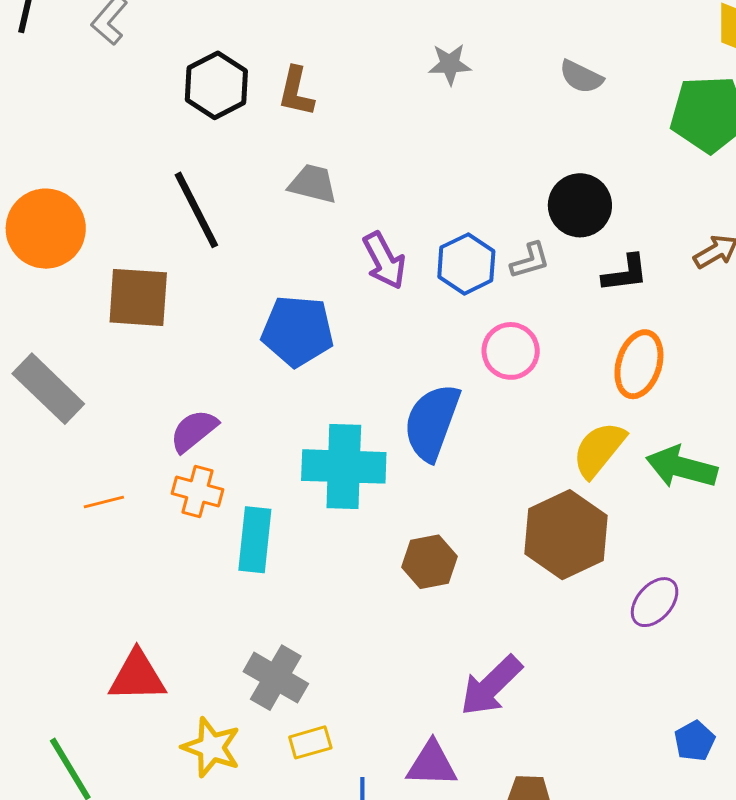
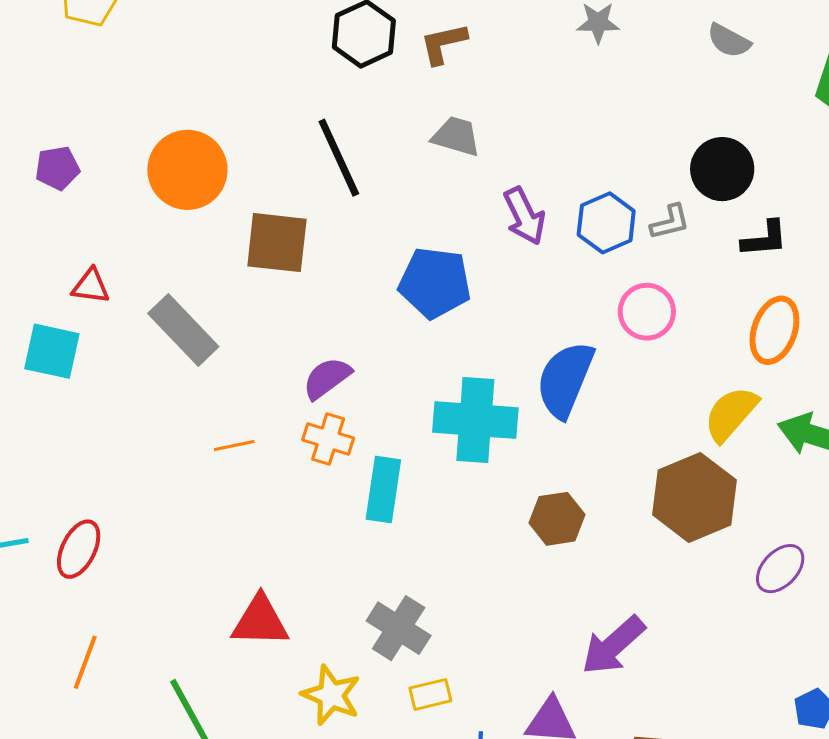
brown L-shape: (296, 92) -> (443, 43), turned 62

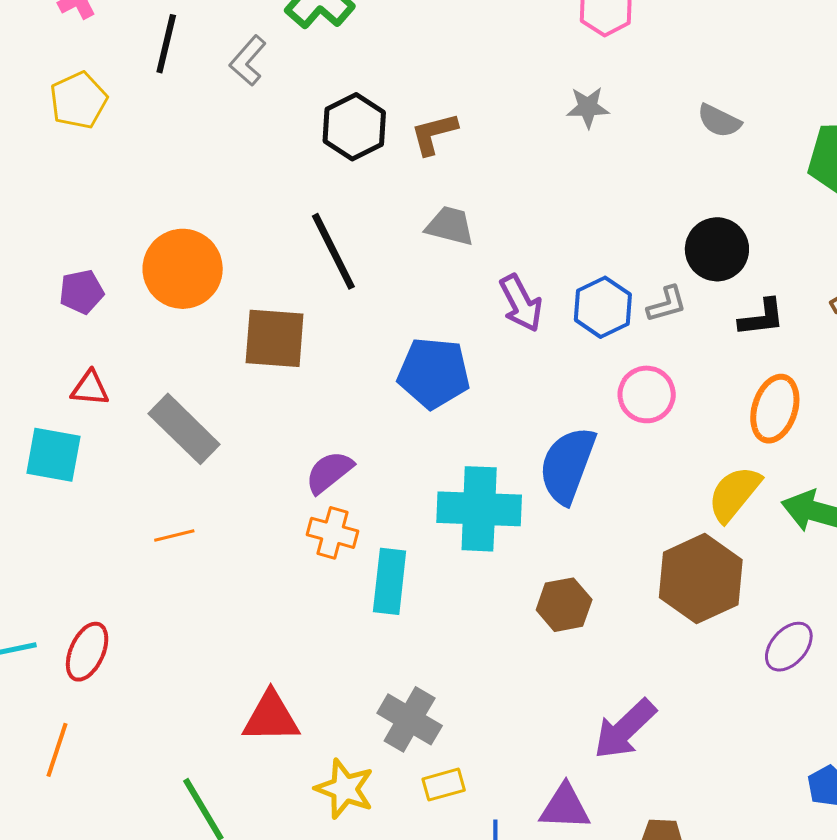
purple pentagon: (57, 168) -> (81, 292), moved
orange line: (234, 445) -> (174, 536), moved
orange line: (85, 662) -> (57, 750), moved

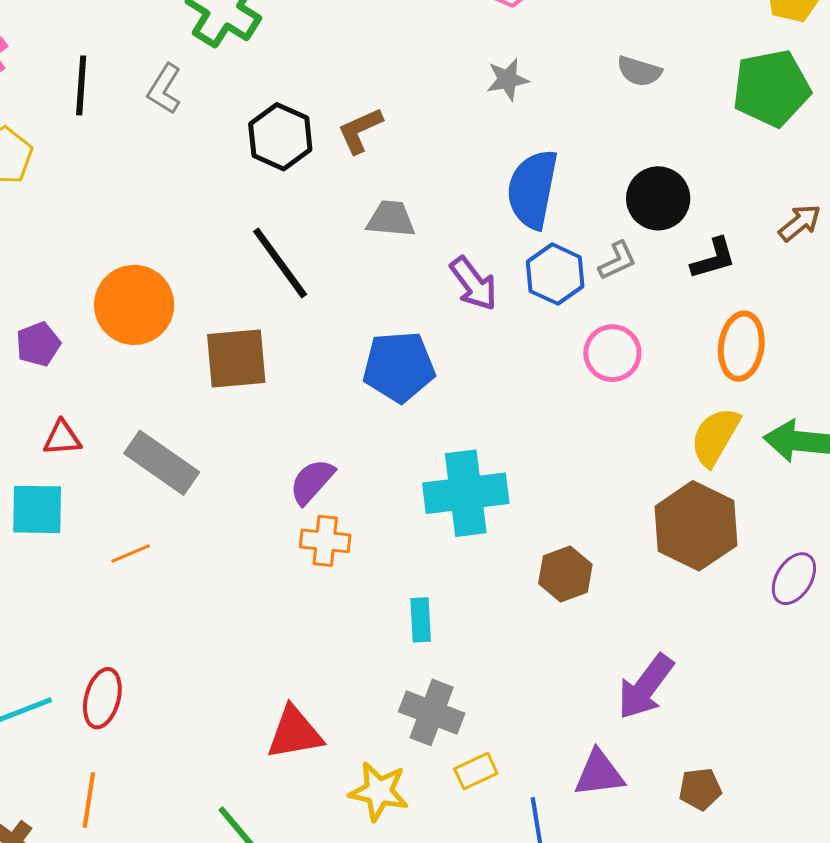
blue semicircle: (567, 465) -> (532, 189), moved
orange line: (174, 536) -> (131, 553), moved
cyan rectangle: (390, 581) -> (421, 620), moved, size x0.7

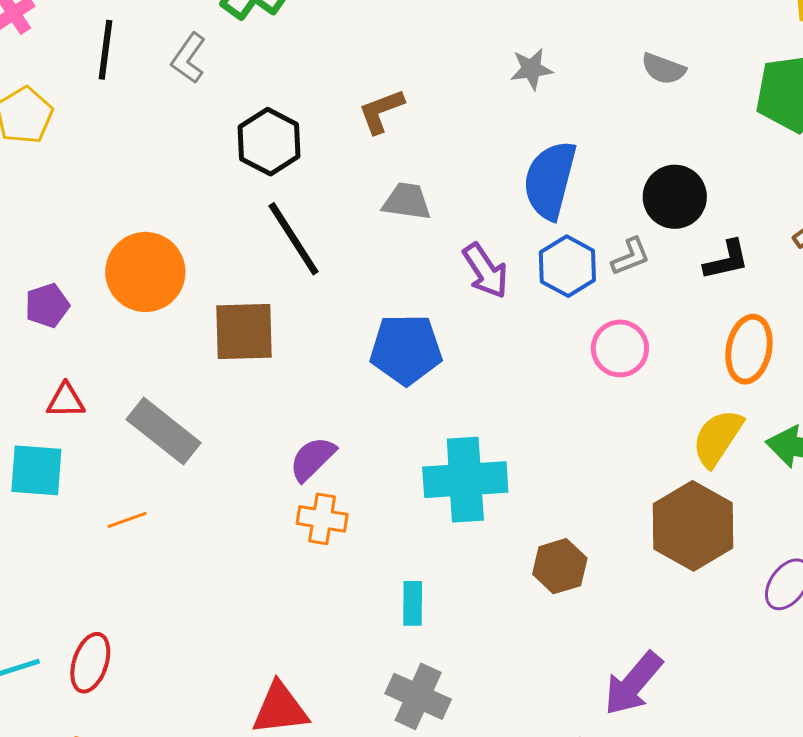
black hexagon: (280, 137) -> (269, 142), moved

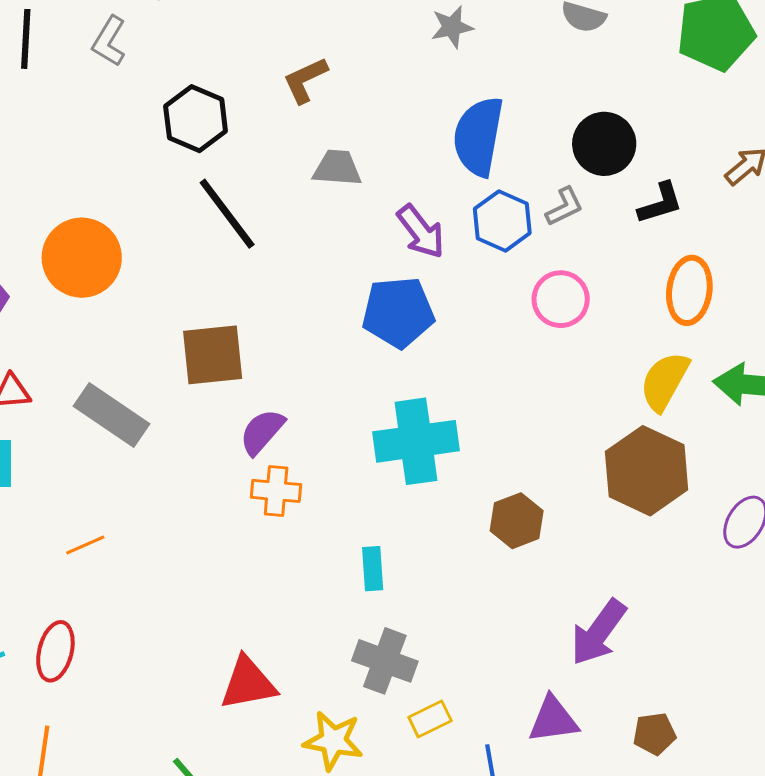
brown square: (244, 331) -> (213, 355), moved
blue pentagon: (406, 349) -> (398, 312), moved
orange line: (127, 520) -> (85, 545), moved

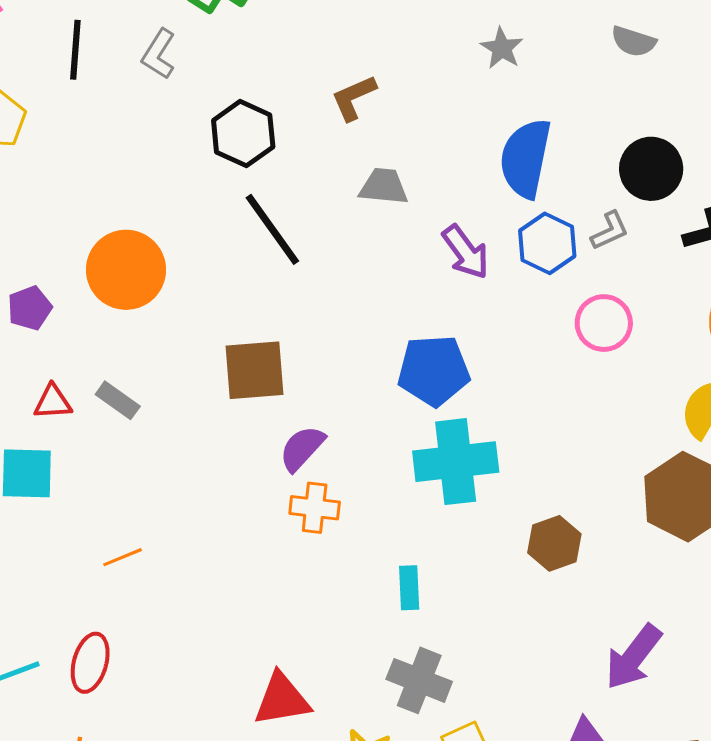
gray star: (452, 27) -> (502, 48), turned -30
blue pentagon: (398, 312) -> (434, 370), moved
gray rectangle: (111, 415) -> (118, 400), moved, size x0.6

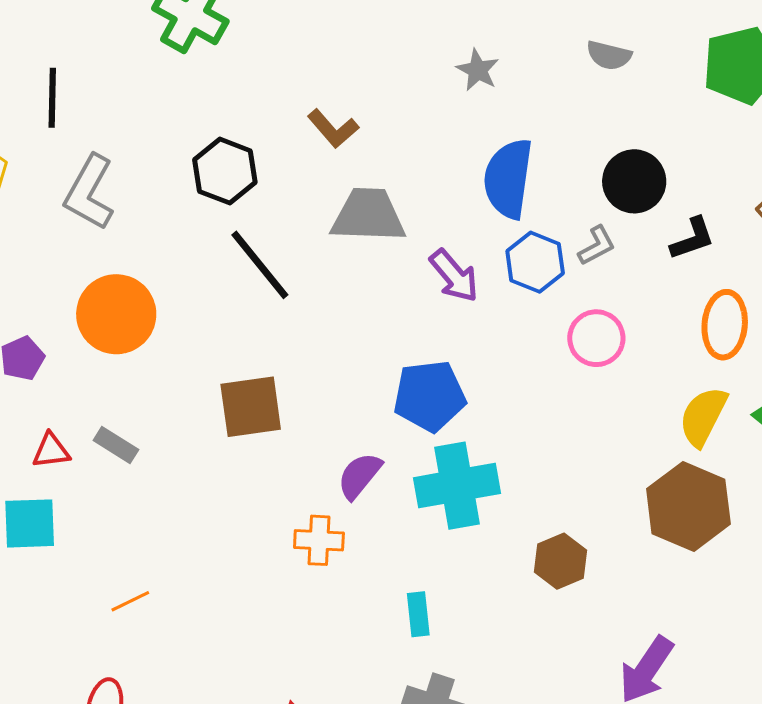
gray L-shape: (159, 54) -> (89, 192), moved, size x1.5
brown L-shape: (354, 98) -> (333, 129), turned -104
gray trapezoid: (384, 186) -> (368, 215), size x1.5
purple semicircle: (302, 448) -> (359, 476), moved

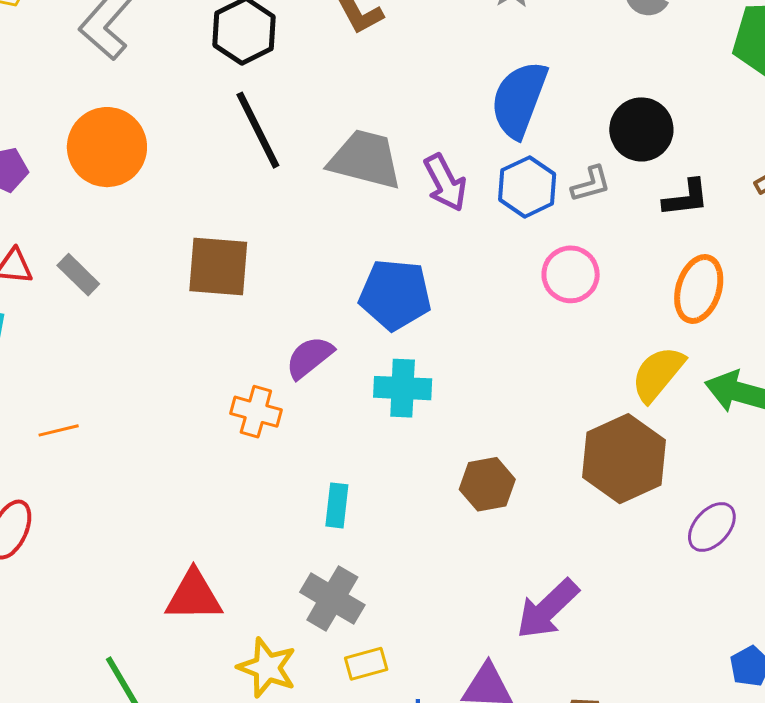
gray trapezoid: (368, 215) -> (365, 159), moved
cyan cross: (457, 486) -> (403, 388), size x0.7

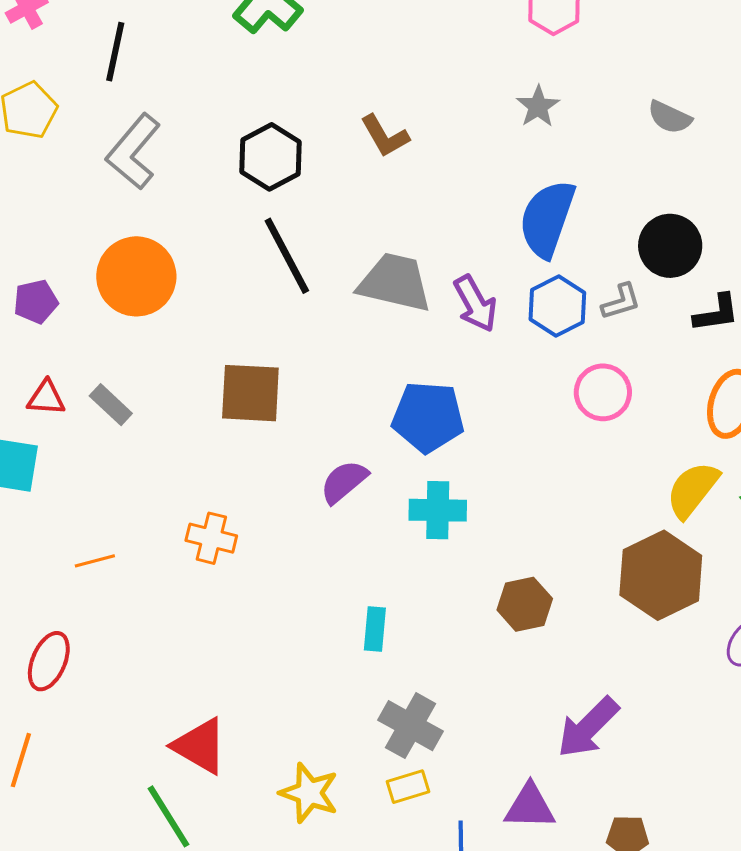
orange cross: (256, 412) -> (211, 538), moved
red triangle: (194, 596) -> (200, 746), moved, turned 32
gray cross: (332, 598) -> (410, 726), moved

